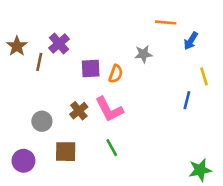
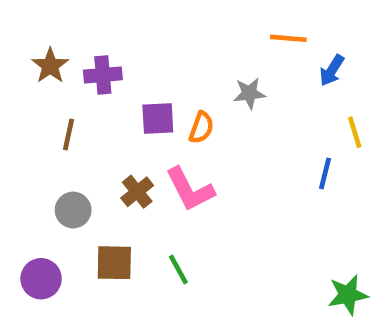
purple cross: (59, 43) -> (103, 75), turned 36
brown star: (17, 46) -> (50, 66), moved
brown line: (39, 62) -> (69, 134), moved
green line: (112, 148) -> (178, 270), moved

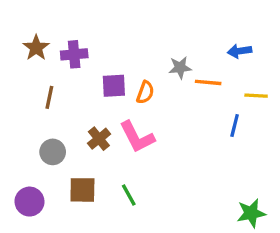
orange line: (288, 38) -> (208, 82), moved
blue arrow: (332, 70) -> (240, 51), turned 50
yellow line: (355, 132) -> (256, 96), turned -70

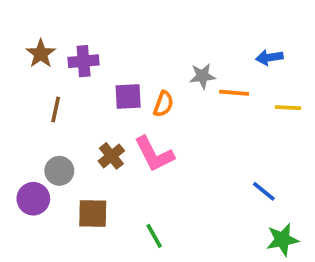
blue line: (235, 125) -> (264, 191), moved, turned -65
green line: (129, 195) -> (154, 236), moved
purple circle: (29, 202) -> (33, 199), moved

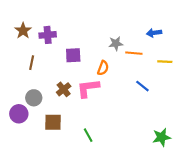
orange semicircle: (163, 104) -> (103, 68), moved
pink L-shape: (154, 154) -> (88, 88), turned 110
blue line: (264, 191) -> (142, 86), moved

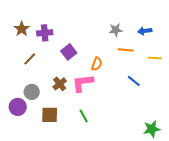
gray star: (116, 43) -> (116, 30), moved
purple square: (73, 55) -> (69, 52), turned -35
brown line: (32, 63) -> (30, 59), turned 32
green line: (88, 135) -> (84, 116), moved

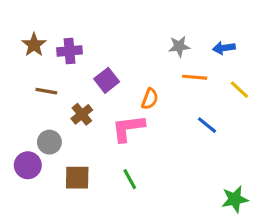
yellow line: (155, 58) -> (239, 90), turned 40
brown line: (30, 59) -> (46, 91), turned 56
brown cross: (60, 84) -> (82, 114), moved

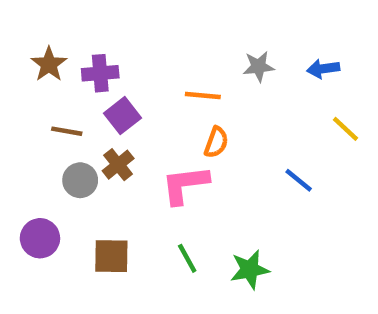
orange line: (195, 77) -> (203, 95), moved
purple square: (107, 80) -> (123, 116), moved
gray circle: (49, 142) -> (80, 180), moved
green star: (235, 199) -> (250, 269), moved

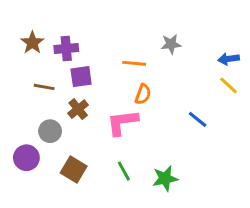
blue arrow: (323, 69) -> (229, 59), moved
purple square: (123, 116) -> (81, 77), turned 30
gray circle: (80, 180) -> (50, 131), moved
brown square: (111, 256) -> (74, 170), turned 30

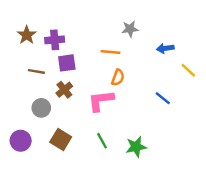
gray star: (171, 44) -> (130, 29), moved
blue arrow: (229, 59) -> (165, 48), moved
purple circle: (26, 158) -> (21, 141), moved

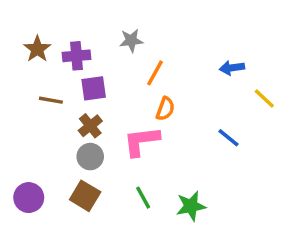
gray star: (130, 29) -> (131, 40), moved
orange line: (111, 52) -> (155, 73), turned -66
gray circle: (41, 108) -> (90, 157), moved

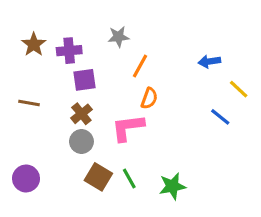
brown line: (51, 100) -> (29, 103), moved
blue line: (228, 138) -> (220, 117), moved
brown square: (85, 196) -> (98, 177), moved

